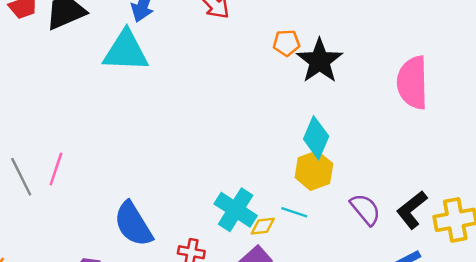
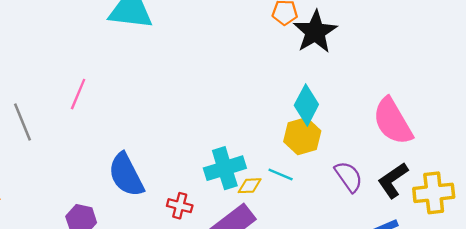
pink semicircle: (412, 83) -> (393, 121), moved, turned -33
pink line: (56, 169) -> (78, 94), moved
cyan cross: (236, 210) -> (225, 168), turned 36

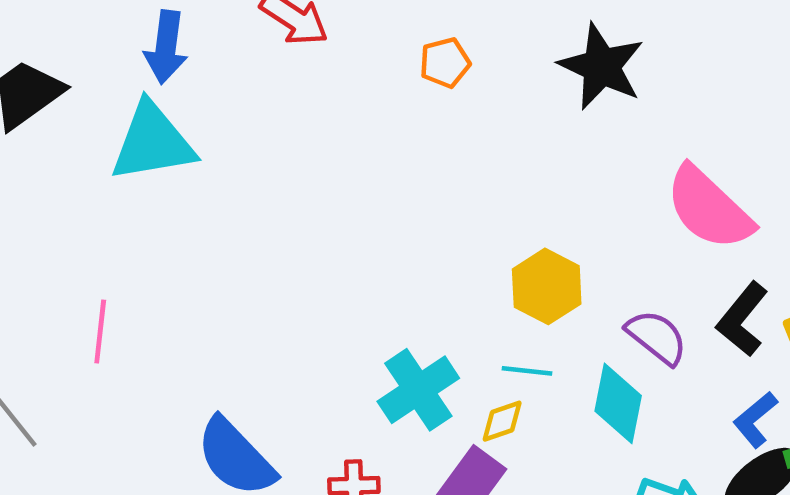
black star: (315, 32) -> (601, 67), moved
cyan diamond: (306, 105) -> (618, 403), moved
yellow diamond: (250, 186) -> (502, 421), moved

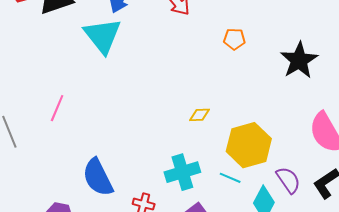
cyan triangle: (153, 142) -> (103, 36), turned 45
yellow hexagon: (547, 286) -> (249, 145), size x1.4
yellow diamond: (502, 421) -> (199, 115), moved

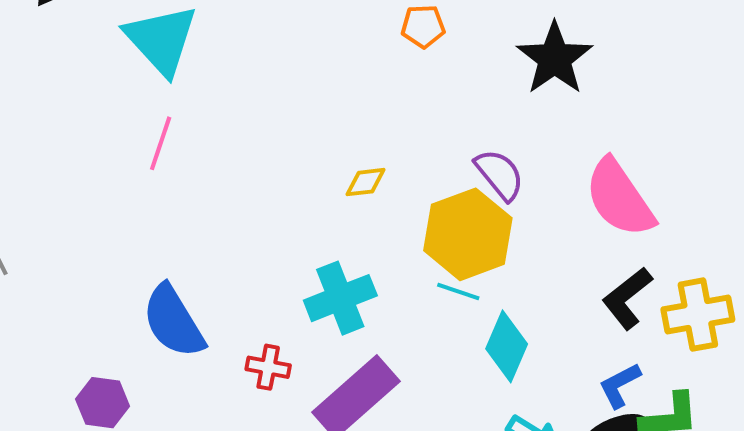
pink line: (57, 108) -> (161, 143), moved
cyan line: (230, 178) -> (458, 292), moved
purple semicircle: (288, 180) -> (499, 175), moved

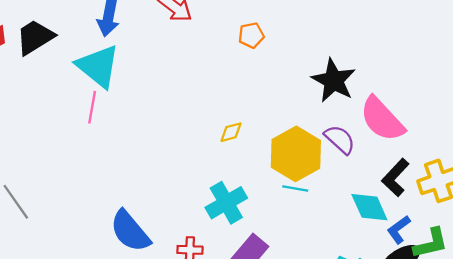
black star: (555, 58) -> (334, 81), moved
pink line: (161, 143) -> (92, 107), moved
purple semicircle: (499, 175) -> (340, 139), moved
cyan diamond: (507, 346) -> (369, 207), moved, turned -39

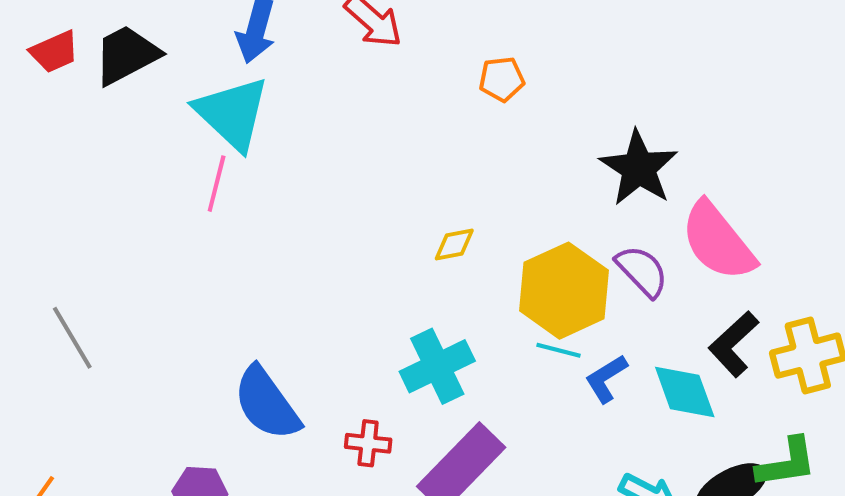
blue L-shape: (399, 230) -> (606, 379), moved

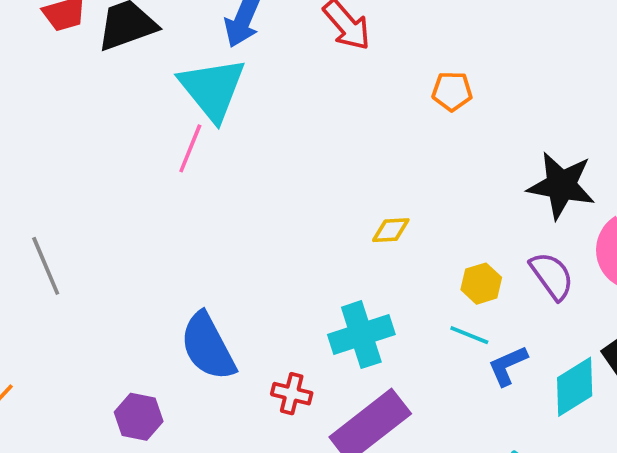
black star: (639, 168) -> (561, 185), turned -30
yellow hexagon: (564, 291) -> (481, 284), size x0.5
cyan diamond: (685, 392) -> (575, 387), turned 70

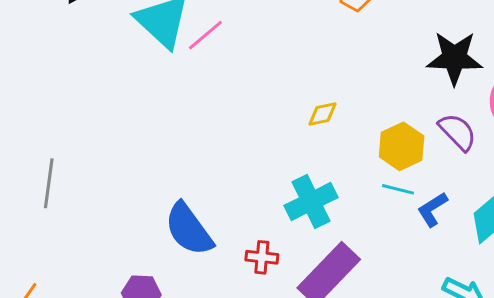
pink line: (190, 148) -> (205, 35), moved, turned 36
gray line: (46, 266) -> (49, 183), turned 39
yellow hexagon: (481, 284) -> (402, 146), size x1.4

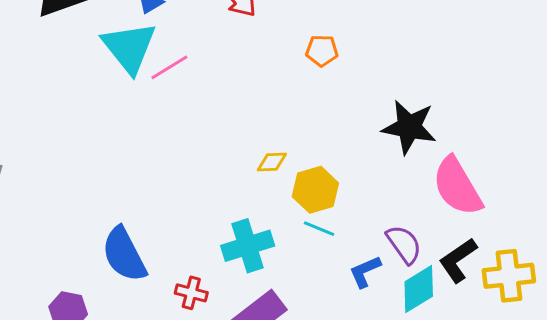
purple semicircle: (457, 132) -> (404, 244), moved
yellow hexagon: (402, 146) -> (315, 190), moved
cyan line: (398, 189) -> (319, 229), moved

